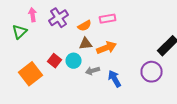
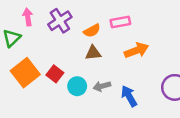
orange arrow: (107, 48) -> (136, 50), moved
cyan circle: (74, 61) -> (77, 86), moved
orange square: (31, 74) -> (25, 73), moved

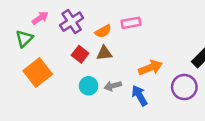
pink arrow: (28, 17) -> (40, 18), turned 63
orange arrow: (136, 50) -> (150, 68), moved
red square: (55, 74) -> (80, 54), moved

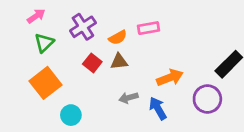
pink arrow: (40, 18) -> (36, 16), moved
green triangle: (24, 39) -> (44, 43), moved
cyan circle: (89, 86) -> (71, 115), moved

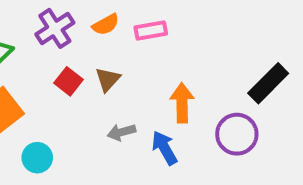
orange semicircle: (118, 37) -> (106, 25), moved
brown triangle: (119, 62) -> (108, 79), turned -42
orange arrow: (170, 78) -> (182, 103), turned -70

